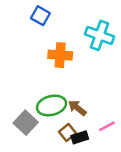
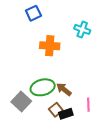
blue square: (40, 16) -> (33, 13), turned 35
cyan cross: (99, 35) -> (82, 29), size x0.7
pink line: (107, 126) -> (88, 105), turned -64

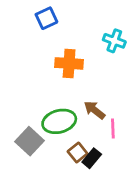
brown arrow: (64, 89) -> (95, 110), moved
pink line: (88, 105) -> (113, 128), moved
black rectangle: (66, 114) -> (92, 158), turned -32

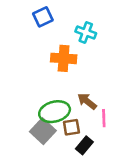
cyan cross: (114, 41) -> (86, 32), moved
gray square: (29, 141) -> (43, 131), moved
brown square: (78, 152) -> (71, 127), moved, turned 30

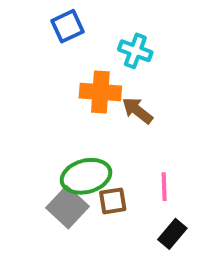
brown arrow: (87, 101) -> (137, 110), moved
black rectangle: (84, 145) -> (172, 234), moved

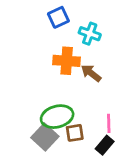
blue square: (67, 26) -> (58, 17), moved
black rectangle: (172, 234) -> (105, 145), moved

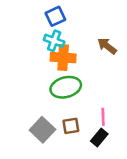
cyan cross: (90, 34) -> (54, 41), moved
brown arrow: (91, 73) -> (107, 46), moved
green ellipse: (57, 117) -> (66, 87), moved

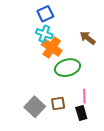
orange cross: (63, 58) -> (52, 48), turned 30
green ellipse: (66, 87) -> (68, 68), moved
black rectangle: (99, 137) -> (81, 113), turned -56

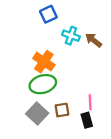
cyan cross: (44, 34) -> (71, 36), moved
orange cross: (52, 48) -> (44, 62), moved
green ellipse: (68, 68) -> (43, 84), moved

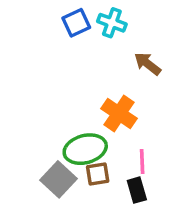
cyan cross: (71, 36) -> (112, 23), moved
orange cross: (44, 62) -> (119, 114), moved
green ellipse: (43, 84) -> (85, 149), moved

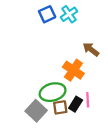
cyan cross: (112, 23) -> (69, 14), turned 35
brown arrow: (147, 64) -> (91, 49), moved
black rectangle: (137, 190) -> (76, 104), moved, turned 48

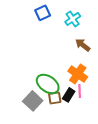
cyan cross: (69, 14) -> (73, 19), moved
orange cross: (73, 70) -> (78, 74), moved
green ellipse: (53, 92) -> (48, 84), turned 50

